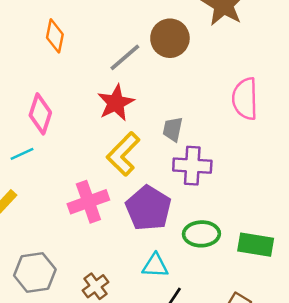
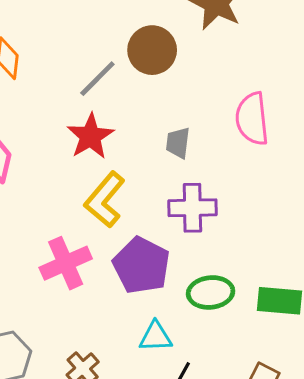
gray trapezoid: (173, 129) -> (178, 143), moved

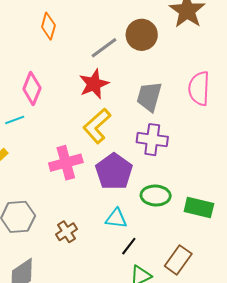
gray trapezoid: (178, 143) -> (149, 97), size x1.5

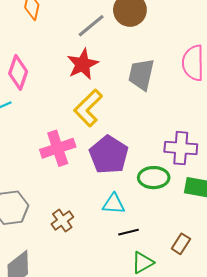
purple cross: (152, 140) -> (181, 148), moved
black line: (129, 246) -> (128, 232), turned 42
brown rectangle: (178, 260) -> (181, 244), size x0.7

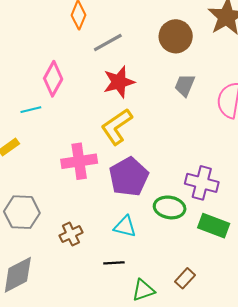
gray line: (91, 26) -> (108, 43), moved
gray trapezoid: (141, 74) -> (185, 85), moved, size x0.7
black line: (128, 232) -> (114, 263), moved

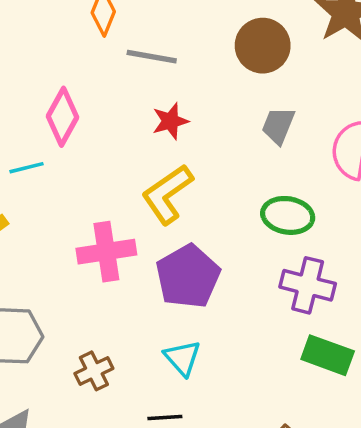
gray line: (108, 43) -> (152, 57), turned 40
red star: (119, 82) -> (170, 121), size x0.7
green ellipse: (170, 207) -> (288, 215), moved
cyan triangle: (125, 227) -> (182, 358), turned 35

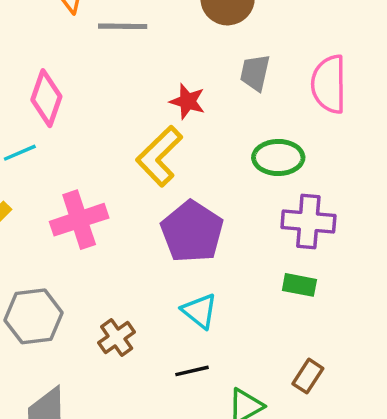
red star: (170, 121) -> (188, 101), moved, turned -30
pink cross: (106, 252) -> (79, 220), moved
green rectangle: (328, 355) -> (299, 285), moved, size x0.7

